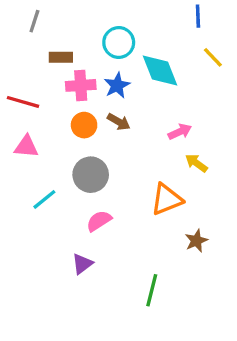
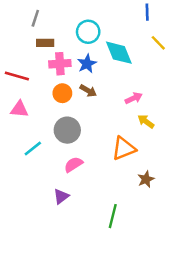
gray line: (34, 21) -> (35, 18), moved

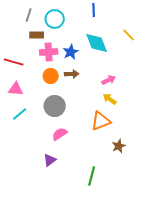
blue line: (147, 12) -> (94, 10), moved
cyan circle: (88, 32) -> (55, 19), moved
brown arrow: (88, 91) -> (72, 74), turned -32
yellow arrow: (146, 121) -> (110, 99), moved
cyan line: (33, 149) -> (20, 114), moved

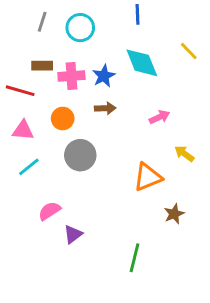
brown rectangle: (37, 35) -> (42, 66), moved
orange circle: (51, 76) -> (63, 119), moved
yellow arrow: (110, 99) -> (184, 154), moved
pink semicircle: (60, 134) -> (49, 211), moved

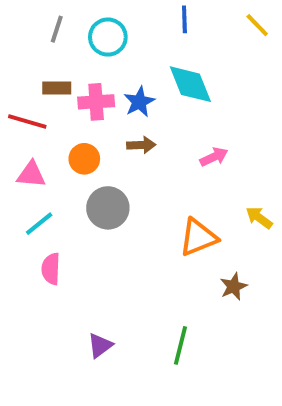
yellow line: (189, 51) -> (257, 25), moved
yellow arrow: (184, 154) -> (259, 218), moved
pink semicircle: (49, 211) -> (51, 269), moved, turned -55
purple triangle: (73, 234) -> (100, 345), moved

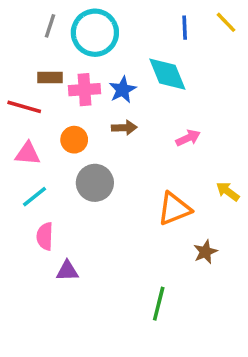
blue line: (184, 19) -> (185, 28), moved
cyan circle: (108, 37) -> (95, 33), size x1.4
purple triangle: (100, 345) -> (67, 271), moved, turned 35

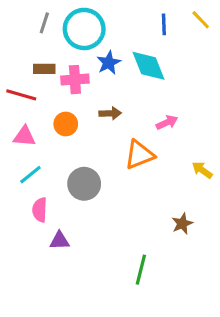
blue star: (122, 90) -> (109, 63), moved
gray circle: (95, 183) -> (84, 184), moved
orange triangle: (174, 209) -> (139, 155), moved

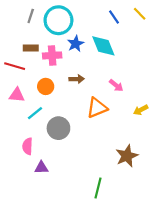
blue line: (164, 24) -> (114, 17), turned -32
pink arrow: (167, 122) -> (116, 85), turned 64
yellow arrow: (202, 170) -> (141, 110), moved, turned -64
cyan line: (30, 175) -> (35, 113), moved
brown star: (182, 224) -> (127, 156), size x1.5

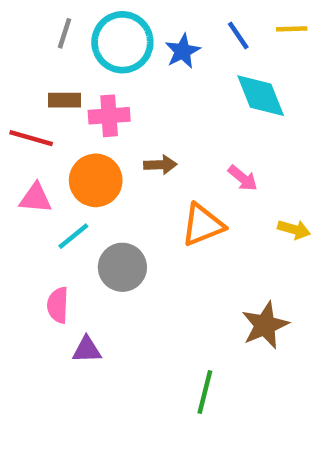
yellow line: (140, 14) -> (292, 29), turned -48
blue star: (76, 44) -> (183, 51), moved
cyan diamond: (103, 46) -> (261, 96), moved
orange circle: (46, 86) -> (96, 180), size x1.5
yellow arrow: (141, 110) -> (294, 229), turned -136

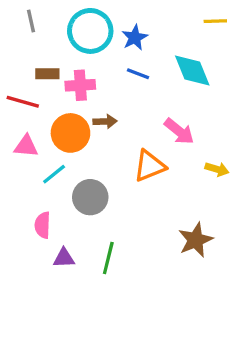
gray line: (64, 33) -> (31, 21), moved, turned -30
blue line: (238, 36) -> (138, 74), moved, turned -35
brown arrow: (160, 165) -> (105, 121), moved
pink arrow: (243, 178) -> (179, 131), size x1.4
green line: (205, 392) -> (108, 258), moved

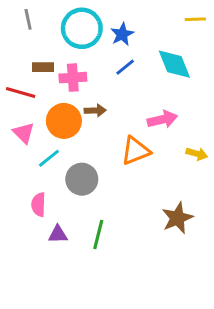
blue line: (138, 74) -> (125, 67), turned -60
pink arrow: (179, 131) -> (162, 119), turned -52
pink triangle: (26, 146) -> (24, 133), turned 40

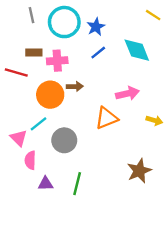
gray line: (28, 19) -> (31, 15), moved
yellow line: (195, 19) -> (153, 15), turned 35
pink triangle: (24, 133) -> (19, 138), moved

